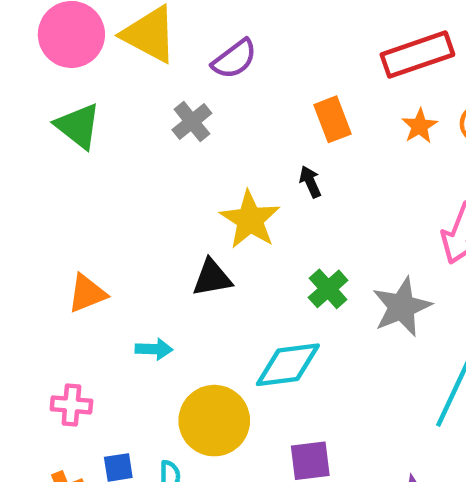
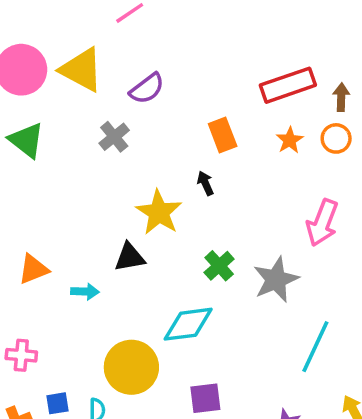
cyan arrow: (154, 349) -> (85, 292), moved

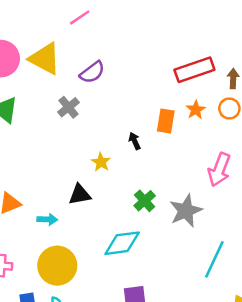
orange rectangle: (223, 135) -> (166, 121), moved, turned 30
yellow star: (159, 212) -> (101, 162), size x0.6
yellow circle: (131, 367) -> (57, 266), moved

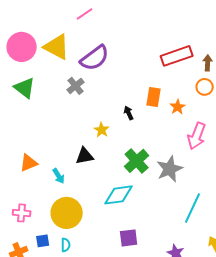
purple semicircle: (92, 72) -> (95, 58), size x1.4
orange star: (196, 110) -> (178, 107), moved
green cross: (145, 201) -> (137, 161), size x1.4
cyan arrow: (47, 219) -> (59, 176), turned 56

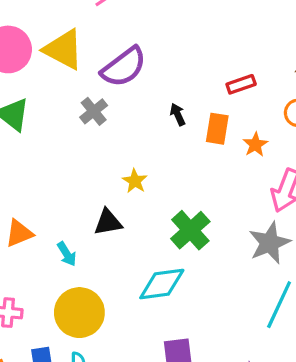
red rectangle: (177, 56) -> (241, 84), moved, size x0.6
black arrow: (129, 113) -> (178, 114), moved
gray star: (170, 169) -> (270, 243), moved

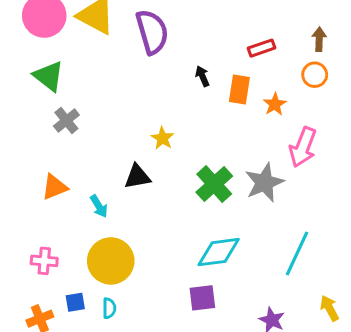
purple semicircle: (124, 67) -> (152, 32), turned -69
gray cross: (94, 111) -> (66, 121), moved
gray star: (270, 243) -> (264, 183), moved
cyan diamond: (162, 284) -> (219, 252), moved

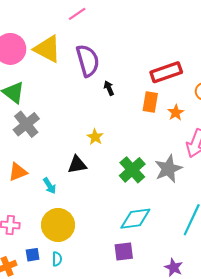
red rectangle: (261, 48) -> (166, 72), size x1.6
black arrow: (202, 76) -> (109, 88), moved
gray cross: (66, 121) -> (26, 124), size x1.4

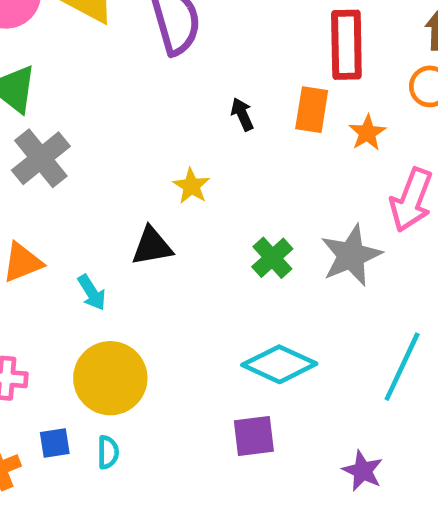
red rectangle: (166, 72) -> (346, 45), turned -72
black arrow: (109, 88) -> (242, 114), moved
green cross: (132, 170) -> (272, 258), size x0.7
cyan diamond: (135, 219) -> (279, 364), turned 32

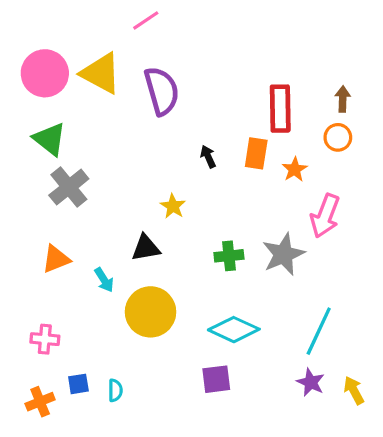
green cross: (272, 258) -> (229, 256), turned 36
yellow circle: (110, 378) -> (151, 312), moved
purple star: (363, 471) -> (311, 382), moved

